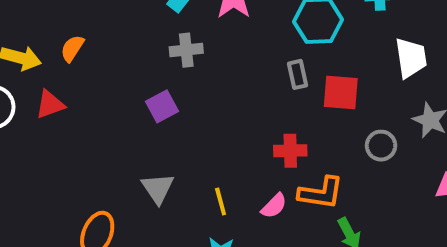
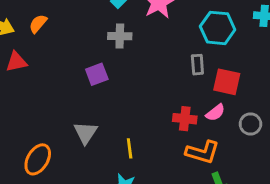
pink semicircle: (274, 206) -> (215, 113), moved

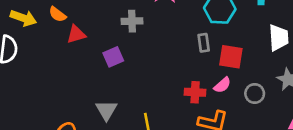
orange semicircle: (38, 24) -> (57, 14), turned -90
red triangle: (16, 62) -> (76, 34), moved

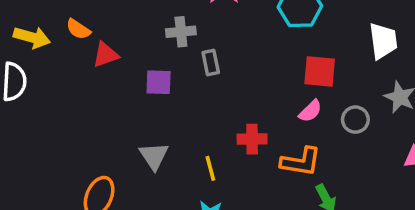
gray rectangle: (204, 43) -> (211, 62), moved
purple square: (113, 57) -> (159, 82), turned 30
red cross: (195, 92) -> (252, 139), moved

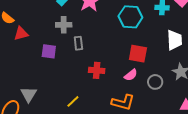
red cross: (252, 139) -> (97, 70), moved
gray triangle: (154, 156) -> (29, 94), moved
yellow line: (210, 168) -> (73, 101), turned 56

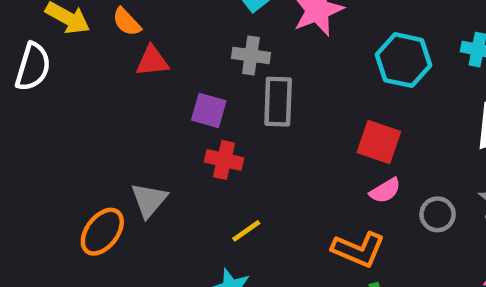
gray rectangle: (78, 43) -> (278, 102), size x1.5
red square: (138, 54) -> (379, 142), moved
red cross: (97, 70) -> (224, 160), moved

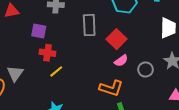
gray rectangle: (278, 102) -> (89, 25), moved
red square: (379, 142) -> (117, 39), turned 30
yellow line: (246, 231) -> (56, 71), moved

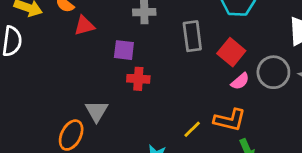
gray circle: (146, 69) -> (273, 72), moved, size x1.5
yellow line: (56, 71) -> (192, 129), moved

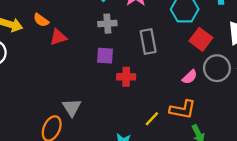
purple square: (124, 50) -> (105, 56), moved
red square: (231, 52) -> (201, 39), moved
red cross: (138, 79) -> (126, 77), moved

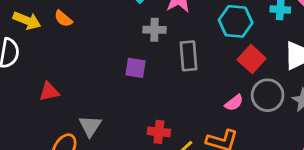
gray cross: (107, 24) -> (154, 30), moved
red triangle: (58, 37) -> (49, 92), moved
red cross: (126, 77) -> (159, 132), moved

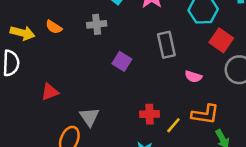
gray cross: (154, 30) -> (97, 24), moved
purple square: (135, 68) -> (122, 61), turned 30
pink semicircle: (234, 103) -> (193, 77), moved, turned 63

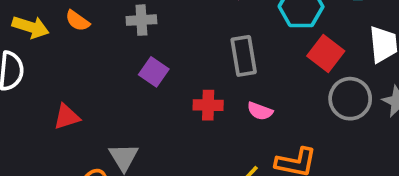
purple square: (122, 61) -> (154, 72), moved
pink semicircle: (193, 77) -> (260, 111), moved
red cross: (150, 114) -> (208, 105), moved

